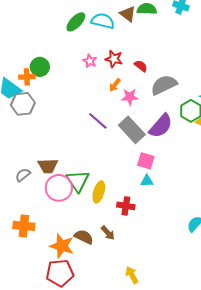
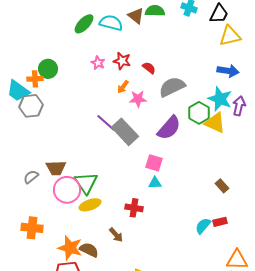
gray rectangle: (132, 130) -> (125, 132), moved
yellow ellipse: (99, 192) -> (90, 205), moved, turned 55
brown semicircle: (84, 237) -> (89, 250), moved

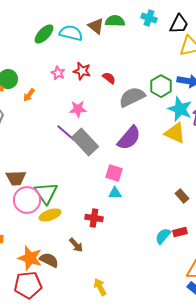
orange arrow: (123, 87) -> (29, 95), moved
pink star: (138, 99) -> (78, 109), moved
green hexagon: (199, 113) -> (161, 86), moved

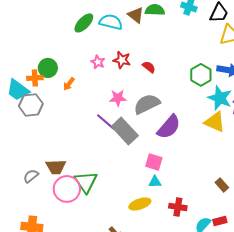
gray semicircle: (132, 97) -> (147, 104), moved
yellow ellipse: (50, 215) -> (140, 204), moved
red cross: (94, 218) -> (178, 207), moved

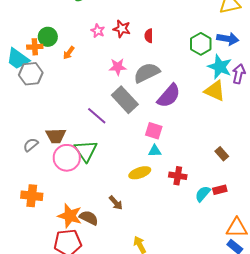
red semicircle: (149, 67) -> (149, 36), turned -128
purple line: (106, 122) -> (97, 116), moved

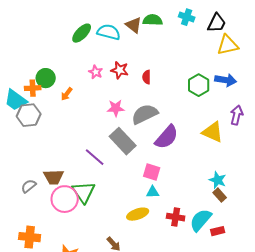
cyan star: (220, 67) -> (218, 180), moved, size x0.7
cyan semicircle: (203, 194) -> (201, 220), moved, size x1.4

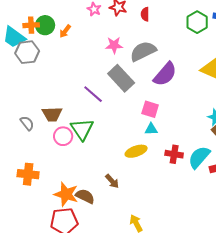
green circle: (46, 78) -> (45, 25), moved
gray semicircle: (29, 186) -> (27, 123), turned 91
pink circle: (65, 199) -> (63, 136), size x0.7

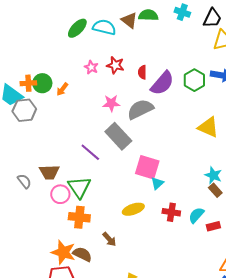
purple semicircle: (165, 74) -> (162, 83), moved
pink square: (150, 109) -> (147, 167), size x1.4
cyan triangle: (151, 129) -> (157, 183), moved, turned -40
cyan semicircle: (199, 157) -> (196, 215), size x0.7
orange cross: (28, 174) -> (79, 217), moved

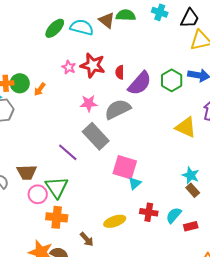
red star: (115, 65) -> (93, 65), size x1.4
yellow ellipse: (133, 209) -> (115, 221), moved

